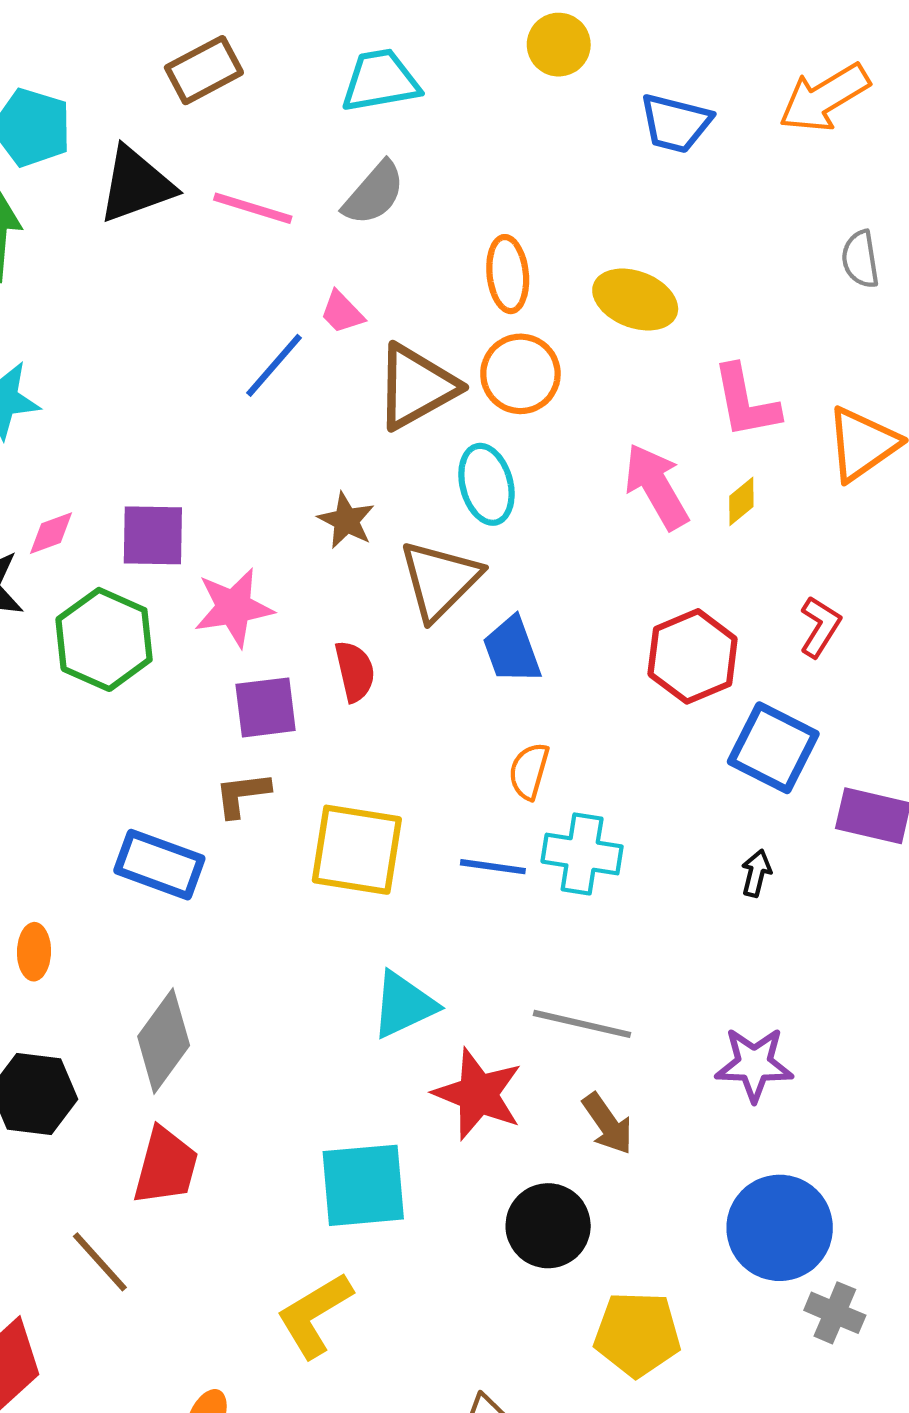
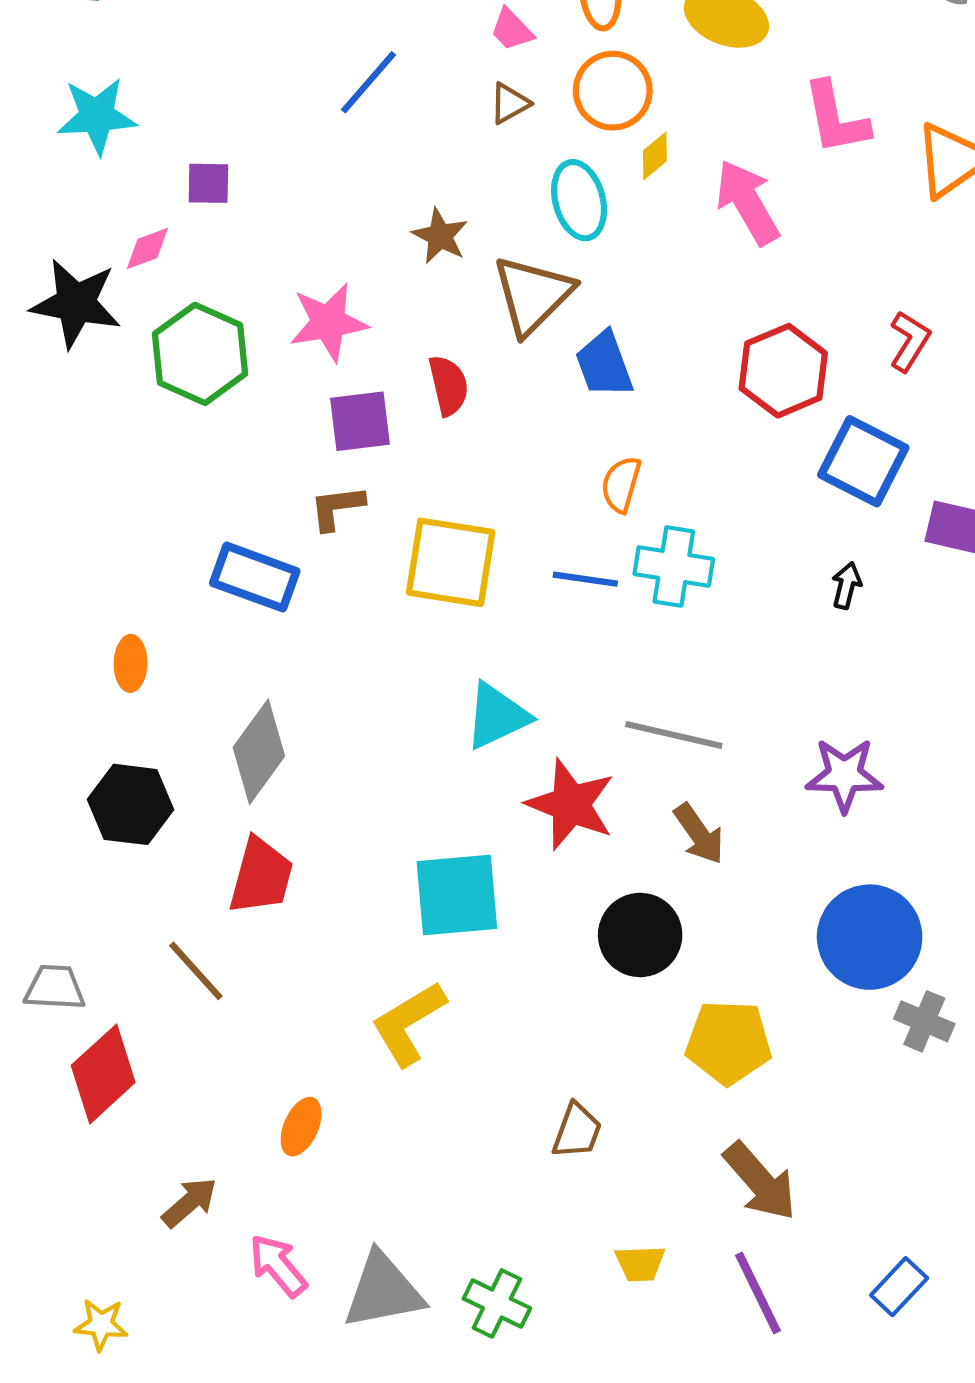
pink trapezoid: (342, 312) -> (512, 30), moved
brown triangle: (416, 387) -> (510, 103), size x0.5
yellow diamond: (741, 501) -> (655, 156), moved
purple square: (153, 535) -> (208, 183), moved, size x0.7

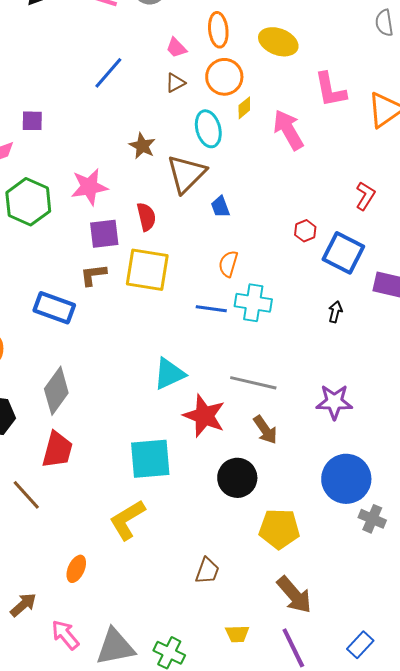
blue trapezoid: (604, 364) -> (220, 207), size x0.7
red hexagon: (783, 371) -> (305, 231), moved, size x0.5
yellow square: (451, 562) -> (147, 270), moved

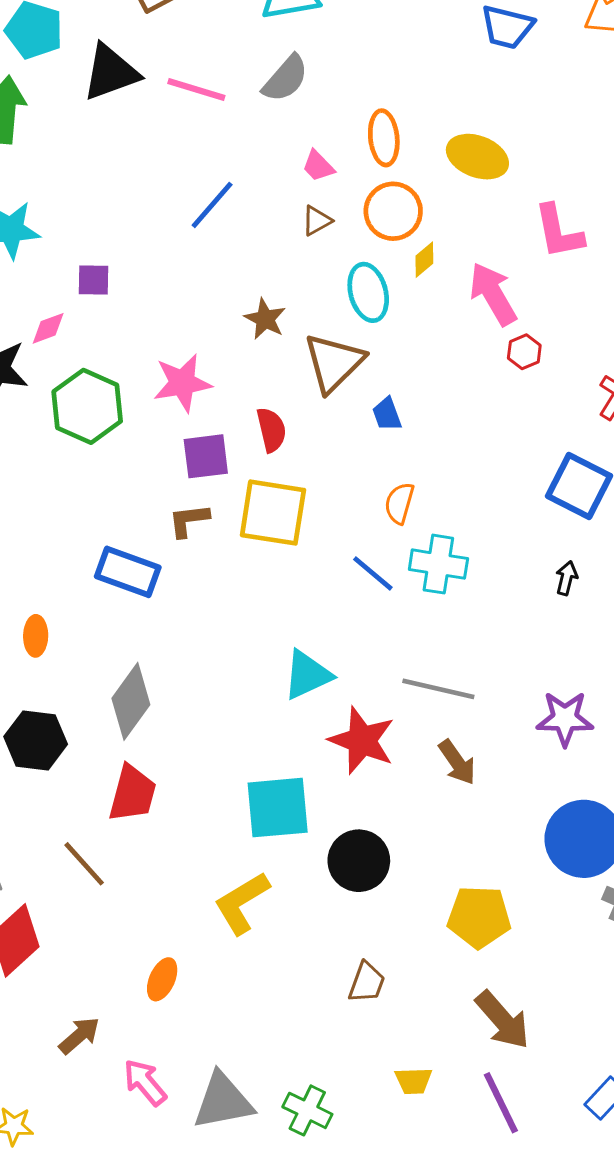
red hexagon: (305, 231) -> (524, 352), moved
blue line: (211, 309) -> (373, 573), turned 32
black circle: (237, 478) -> (359, 861), moved

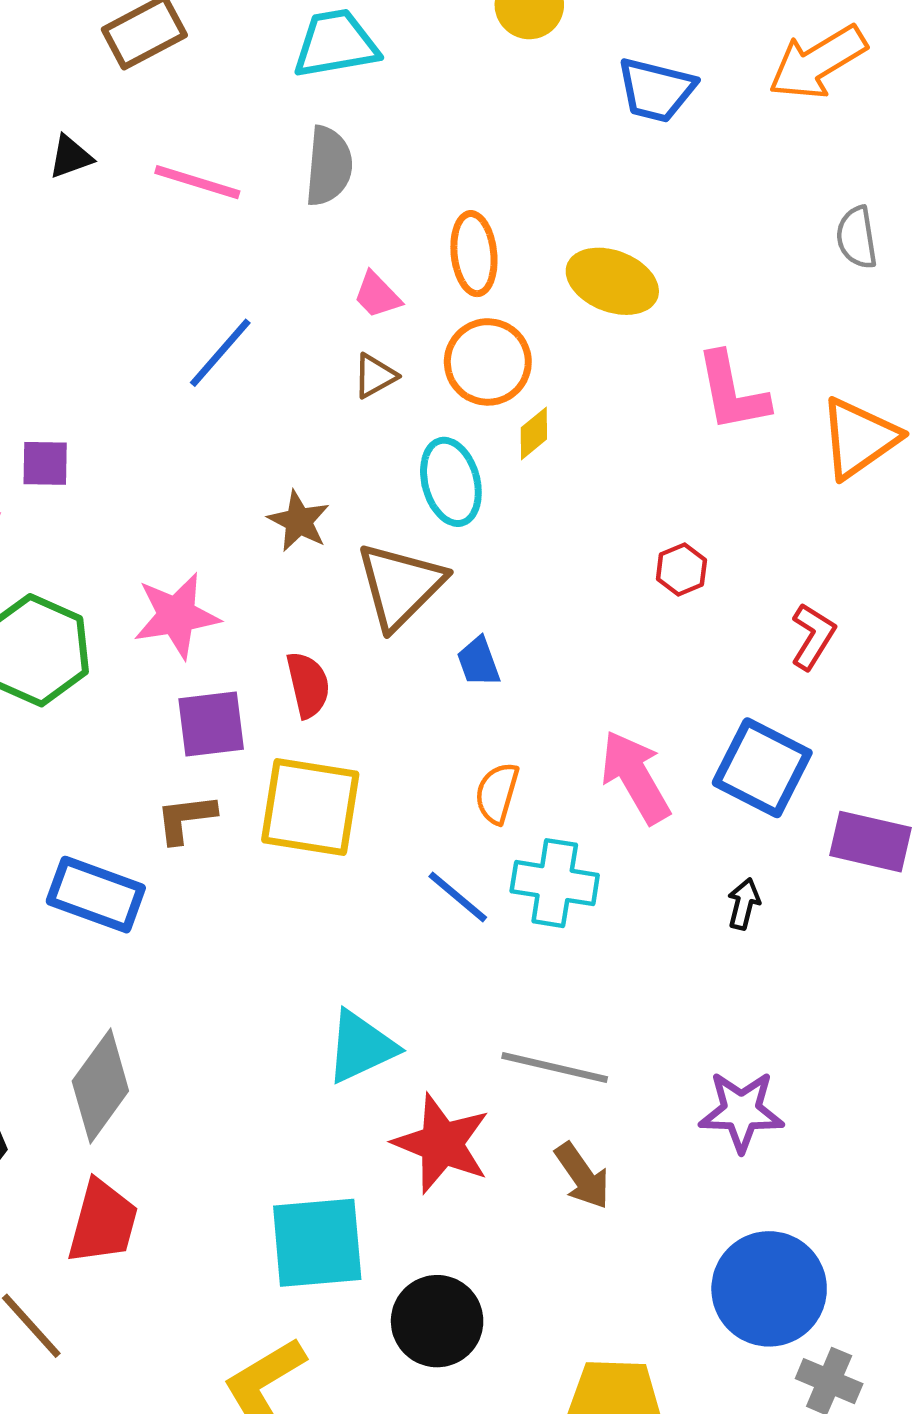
black triangle: (111, 72) -> (70, 157), size x0.5
gray semicircle: (285, 79) -> (329, 166), turned -36
pink arrow: (493, 294) -> (635, 777), moved

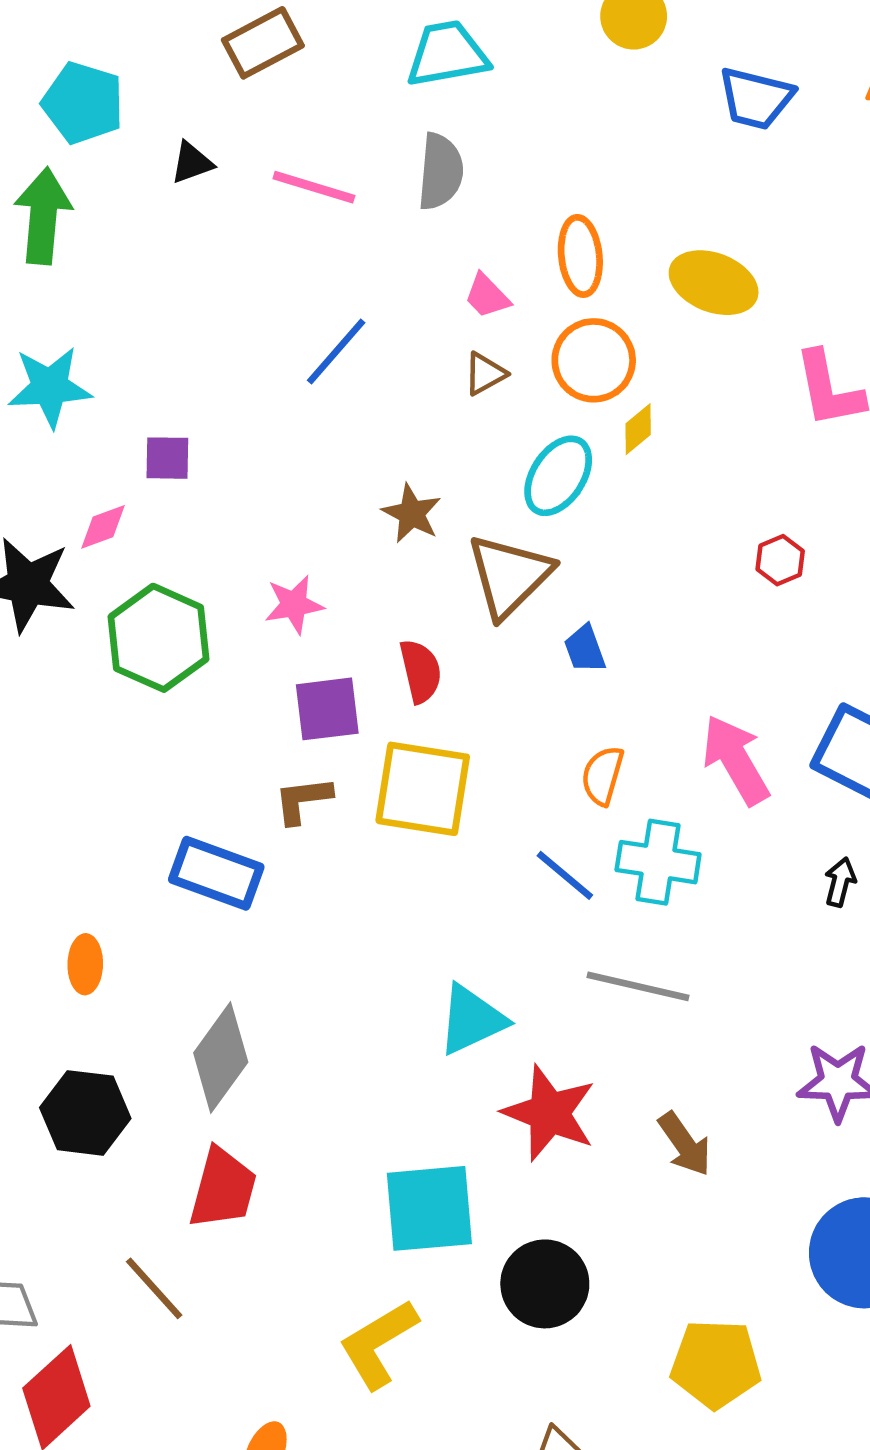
cyan ellipse: (451, 482) -> (558, 476), turned 48
pink star: (177, 616) -> (294, 605), size x0.7
gray line: (555, 1068) -> (638, 986), moved

